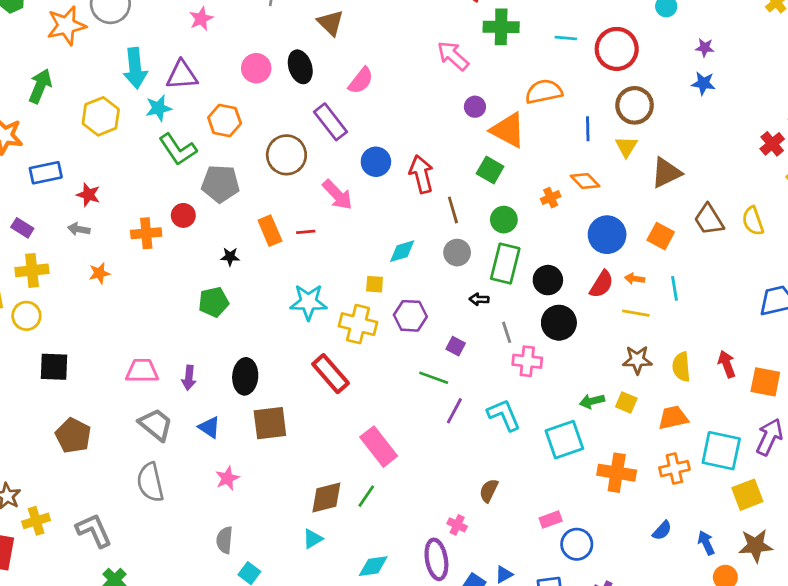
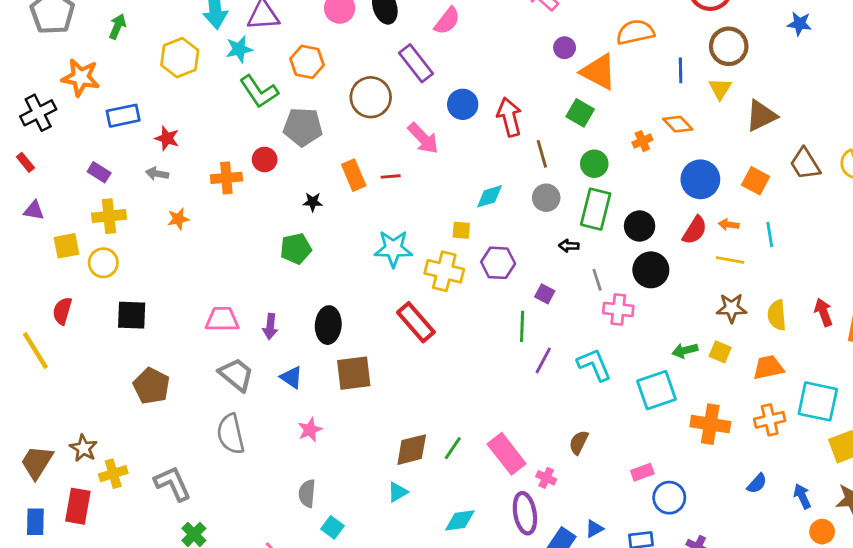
green arrow: (40, 86) -> (117, 26), size x0.7
green line: (434, 378) -> (522, 326), turned 72
pink rectangle: (379, 447) -> (507, 454), moved

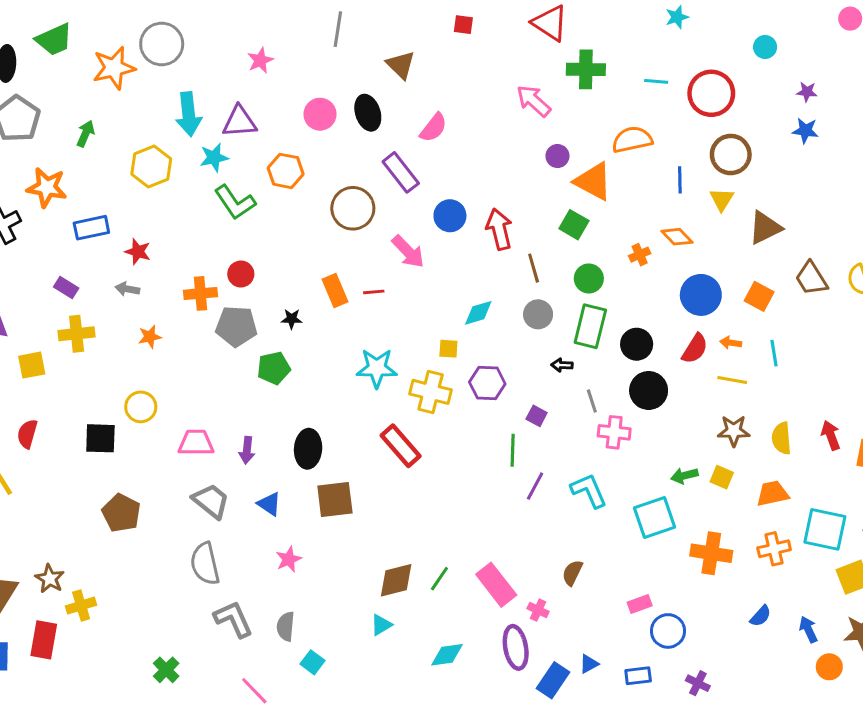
gray pentagon: (303, 127) -> (236, 326), moved
yellow circle: (103, 263) -> (141, 407), moved
gray L-shape: (173, 484) -> (233, 619), moved

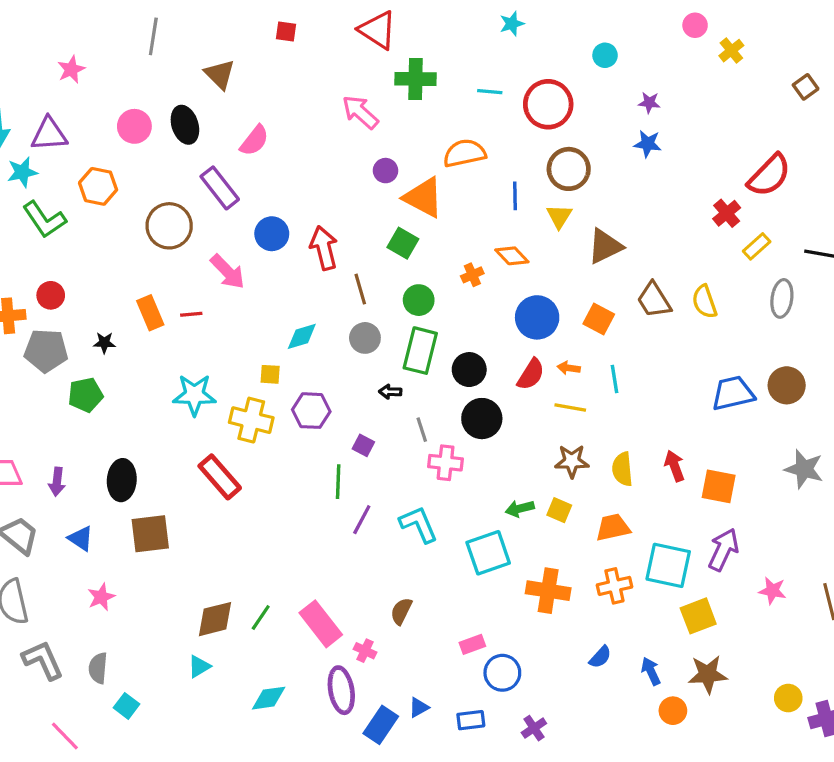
purple cross: (698, 683) -> (534, 728), turned 30

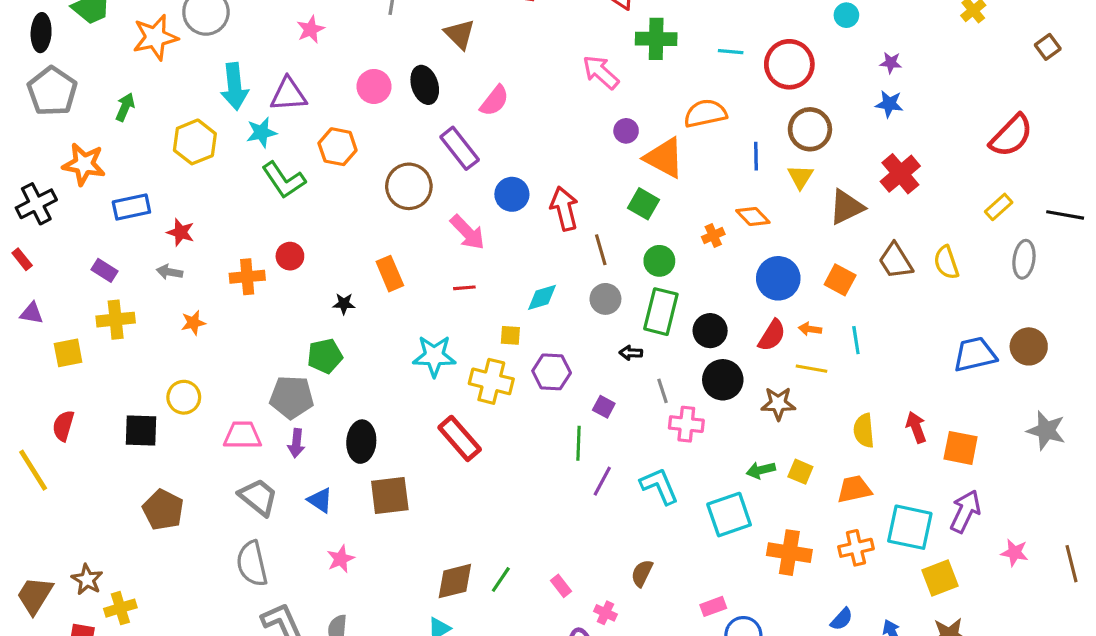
red cross: (727, 213) -> (900, 174), moved, size x1.4
red line: (191, 314) -> (464, 288), moved
gray pentagon: (46, 351) -> (292, 397), moved
brown star: (572, 461) -> (778, 404), moved
pink rectangle: (321, 624) -> (561, 586), size x0.5

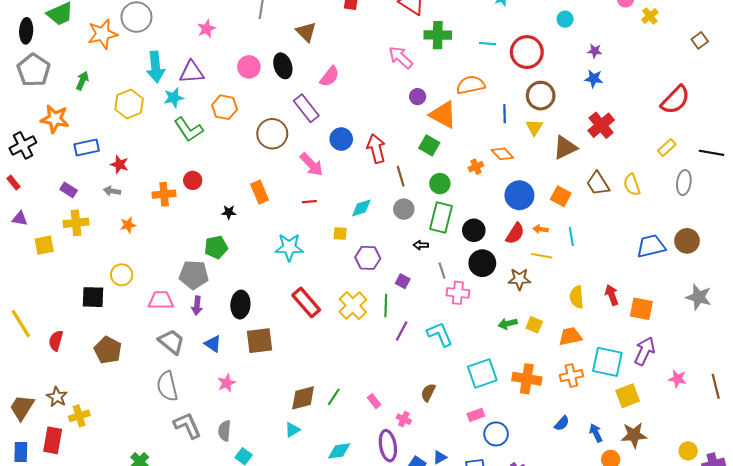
yellow cross: (491, 381) -> (353, 306), moved, turned 32
red semicircle: (63, 426) -> (56, 341), moved
cyan square: (729, 515) -> (482, 373), moved

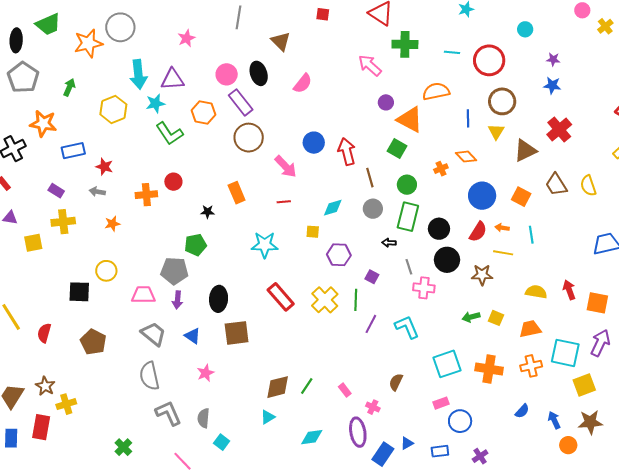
purple rectangle: (306, 108) -> (241, 102), moved
yellow semicircle: (577, 297) -> (536, 292), turned 105

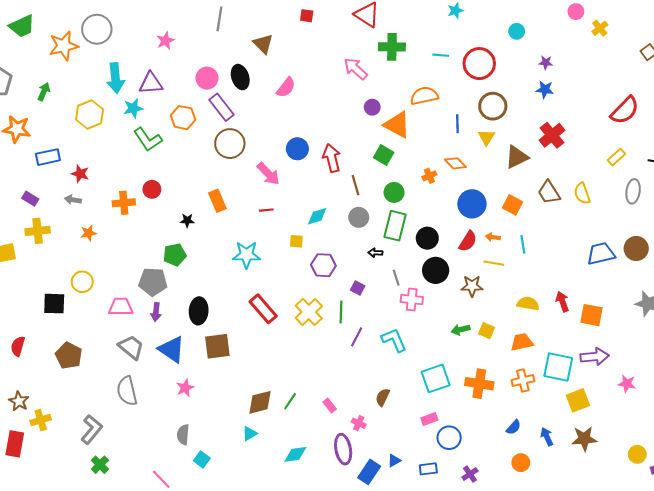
blue triangle: (192, 336) -> (172, 349), size x1.6
purple arrow: (600, 343) -> (595, 357), turned 60
gray L-shape: (168, 413) -> (92, 429), moved, turned 64
orange circle: (568, 445) -> (521, 463), moved

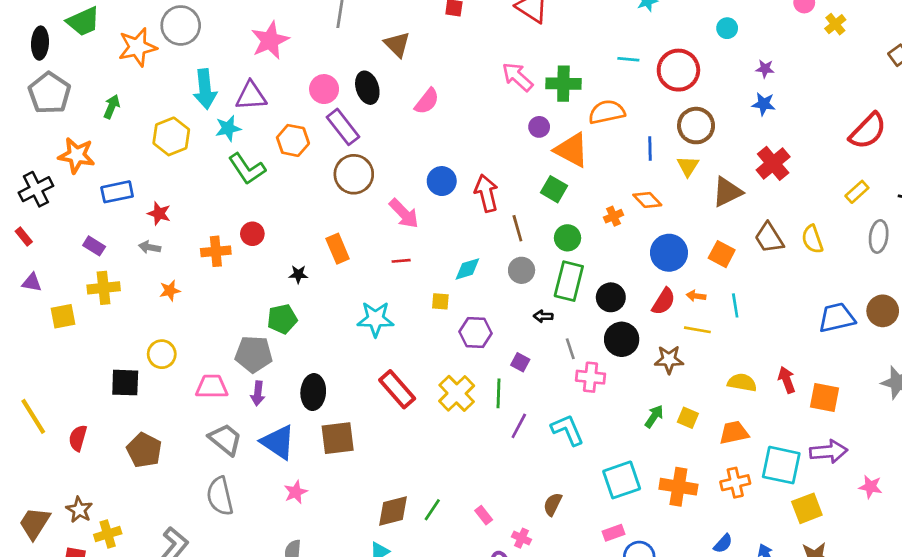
pink star: (165, 41) -> (270, 40), size x1.6
green cross: (392, 47) -> (563, 84), moved
green arrow: (461, 330) -> (654, 416), turned 138

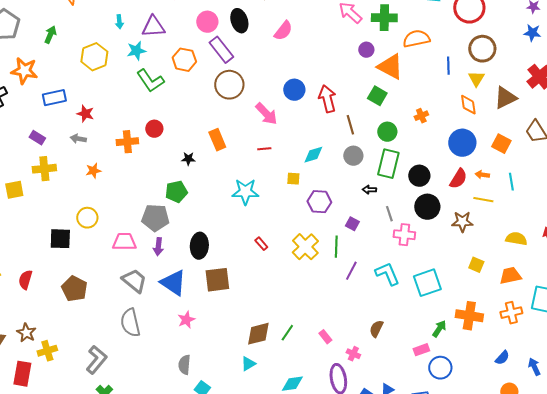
cyan arrow: (205, 89) -> (119, 22), size x0.5
orange diamond: (647, 200) -> (468, 105), moved, turned 35
red rectangle: (397, 389) -> (261, 244), size x0.5
green arrow: (654, 416) -> (439, 329), moved
cyan square: (622, 480) -> (427, 283), moved

